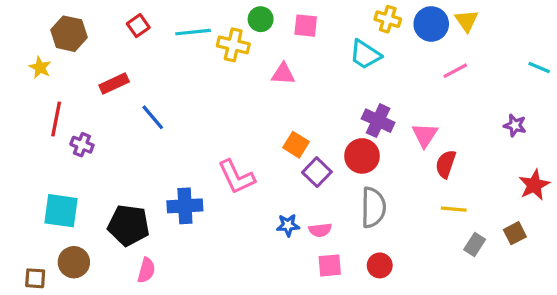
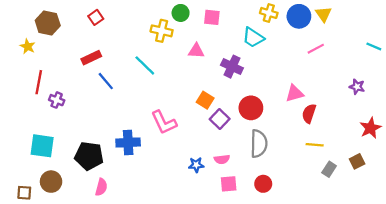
cyan line: (193, 32) -> (145, 65), moved, turned 50
red rectangle: (114, 84) -> (91, 58), moved
purple cross: (378, 121) -> (232, 67), moved
pink triangle: (425, 135) -> (294, 93), turned 42
blue star: (288, 225) -> (196, 165), moved

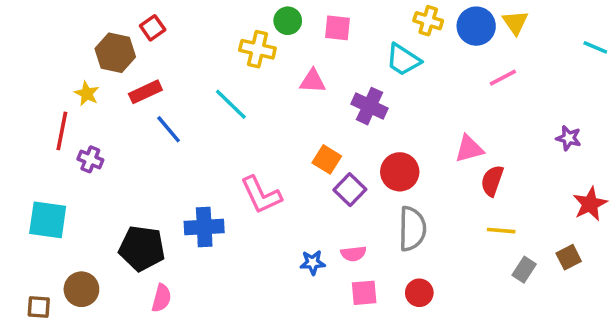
brown hexagon: (48, 23) -> (115, 53), moved
yellow star: (28, 46) -> (87, 94), moved
cyan line: (374, 46) -> (595, 47), moved
cyan square: (42, 146) -> (48, 220), moved

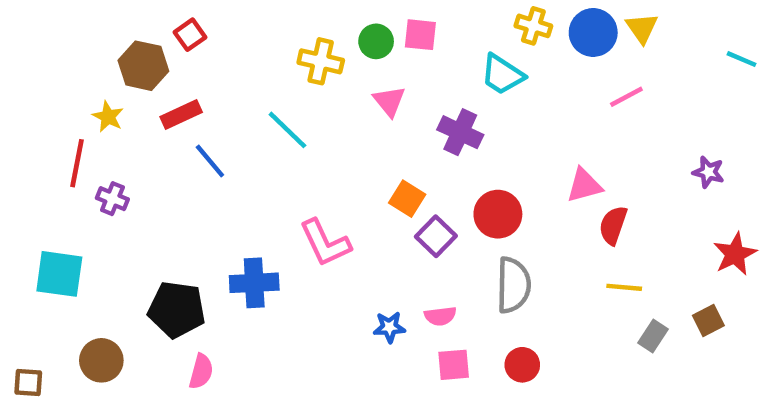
green circle: (288, 21) -> (376, 41), moved
pink triangle: (313, 81) -> (389, 101), turned 48
brown square: (39, 307) -> (28, 383), moved

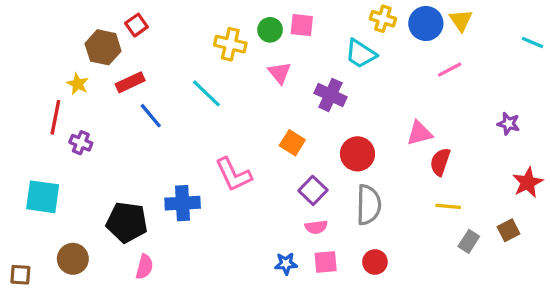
purple square: (436, 236) -> (313, 190), moved
blue star: (389, 327) -> (286, 264), moved

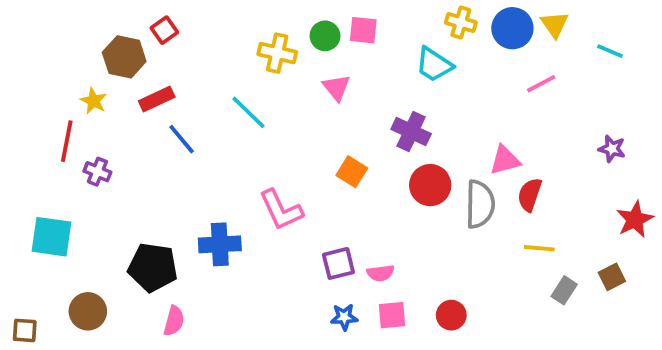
cyan line: (532, 43) -> (610, 51), moved
purple cross: (330, 95) -> (411, 132), moved
purple square: (313, 190) -> (338, 263), moved, turned 32
gray semicircle: (369, 205) -> (480, 204), moved

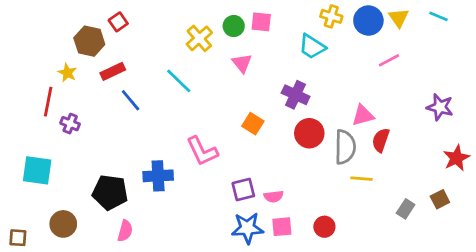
cyan line: (610, 51) -> (439, 16), moved
yellow cross: (277, 53) -> (199, 38), turned 36
purple star: (612, 149) -> (440, 107), size x1.4
yellow line: (539, 248) -> (362, 179), moved
blue star: (344, 317) -> (247, 228), size x1.6

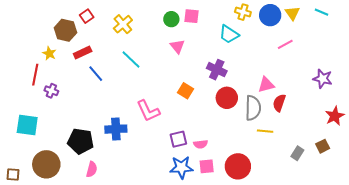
yellow cross: (199, 38) -> (123, 24), moved
brown circle: (63, 224) -> (46, 164), size x1.4
red circle: (324, 227) -> (238, 166), size x1.6

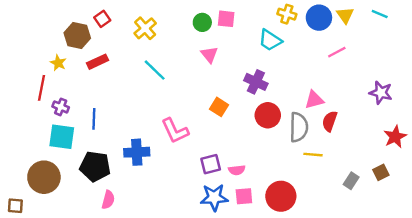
blue line: (96, 74) -> (94, 119), moved, turned 42
cyan square: (27, 125) -> (62, 137), moved
brown circle: (46, 164) -> (44, 177), moved

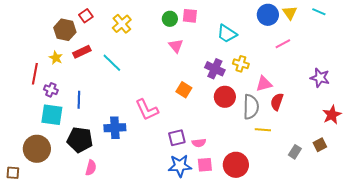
yellow cross: (287, 14) -> (241, 64), moved
yellow star: (58, 63) -> (56, 58), moved
cyan line: (155, 70) -> (112, 63), moved

